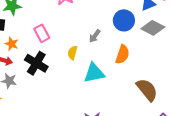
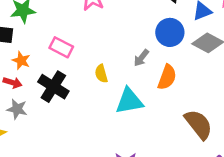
pink rectangle: (42, 33) -> (61, 47), turned -36
gray arrow: (95, 36) -> (141, 58), moved
yellow semicircle: (72, 53) -> (101, 74), turned -32

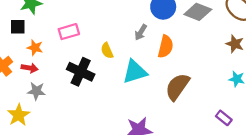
pink rectangle: (61, 47) -> (69, 32), turned -36
black cross: (53, 87) -> (81, 72), moved
brown semicircle: (198, 124) -> (177, 87), moved, turned -100

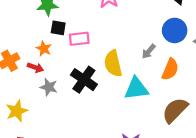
black square: (18, 27) -> (58, 28), moved
yellow semicircle: (107, 51) -> (113, 63), size x1.6
gray star: (36, 91) -> (49, 87), moved

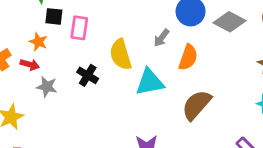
pink rectangle: (79, 39) -> (79, 28), turned -72
black cross: (84, 80) -> (88, 75), size x0.7

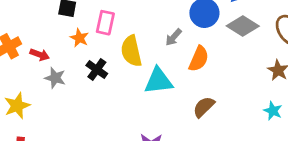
pink rectangle: (79, 28) -> (105, 23), moved
orange star: (38, 42) -> (79, 38), moved
brown semicircle: (197, 105) -> (204, 107), size x0.7

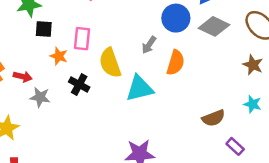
brown semicircle: (204, 107) -> (214, 118), moved, turned -150

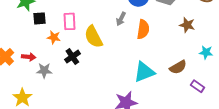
brown star: (253, 65) -> (187, 25), moved
black cross: (79, 84) -> (72, 57), turned 35
cyan triangle: (139, 88) -> (144, 72), moved

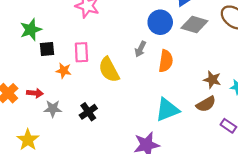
brown star: (187, 25) -> (212, 80), moved
black cross: (72, 57) -> (88, 112), moved

